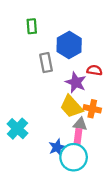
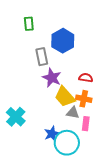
red semicircle: (94, 70) -> (86, 78), moved
purple star: (76, 82) -> (52, 78), moved
pink rectangle: (78, 136) -> (86, 124), moved

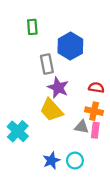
yellow trapezoid: (65, 97) -> (51, 110), moved
pink rectangle: (86, 124) -> (95, 130), moved
blue star: (52, 134) -> (51, 161), moved
cyan circle: (67, 143) -> (75, 161), size x0.6

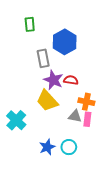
red semicircle: (96, 88) -> (71, 80), moved

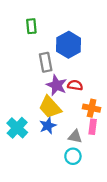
gray triangle: (75, 116) -> (75, 137), moved
blue star: (47, 147) -> (48, 126), moved

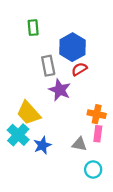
red semicircle: (75, 85) -> (79, 69), moved, turned -40
yellow trapezoid: (50, 107) -> (29, 113), moved
blue star: (48, 126) -> (42, 145), moved
cyan circle: (73, 156) -> (93, 170), moved

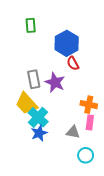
gray rectangle: (48, 66) -> (34, 79), moved
red semicircle: (79, 69) -> (73, 63), turned -88
cyan cross: (18, 135) -> (38, 117), moved

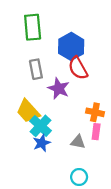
green rectangle: (31, 25) -> (33, 27), size x1.6
red semicircle: (73, 63) -> (78, 68), size x1.5
gray rectangle: (34, 79) -> (36, 69), moved
cyan circle: (86, 155) -> (79, 177), moved

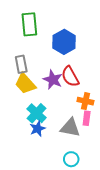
red semicircle: (78, 68) -> (70, 77), moved
gray rectangle: (36, 69) -> (21, 64), moved
yellow trapezoid: (28, 111) -> (25, 84), moved
gray triangle: (78, 142) -> (70, 128), size x1.5

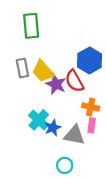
blue hexagon: (64, 42) -> (90, 60), moved
yellow trapezoid: (25, 84) -> (43, 71), moved
blue star: (38, 129) -> (53, 128), moved
cyan circle: (71, 159) -> (65, 165), moved

